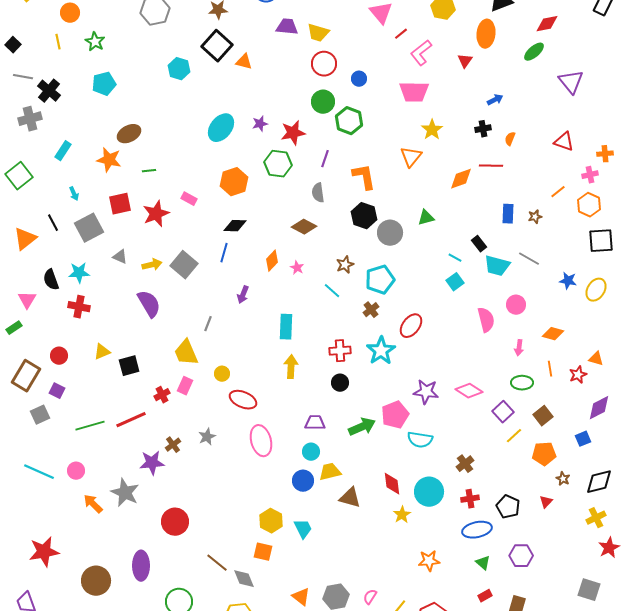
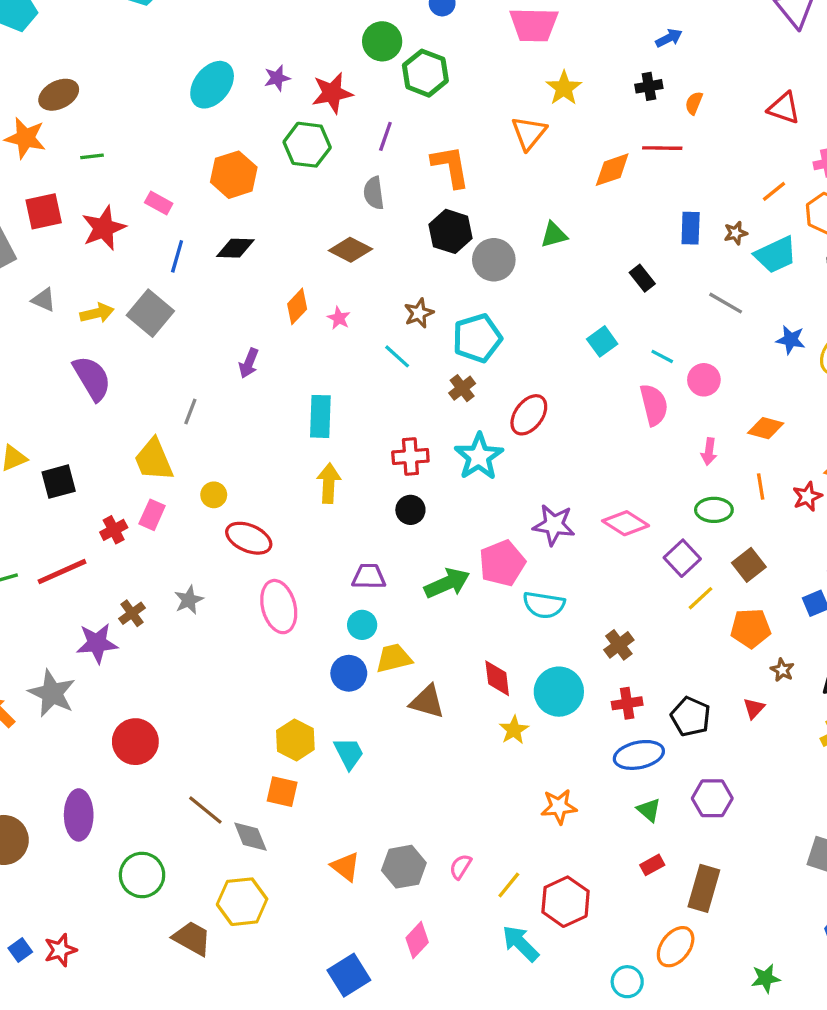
blue line: (224, 253) -> (177, 256), moved
cyan line: (455, 258) -> (662, 356), moved
cyan trapezoid: (497, 266) -> (776, 255), moved, turned -40

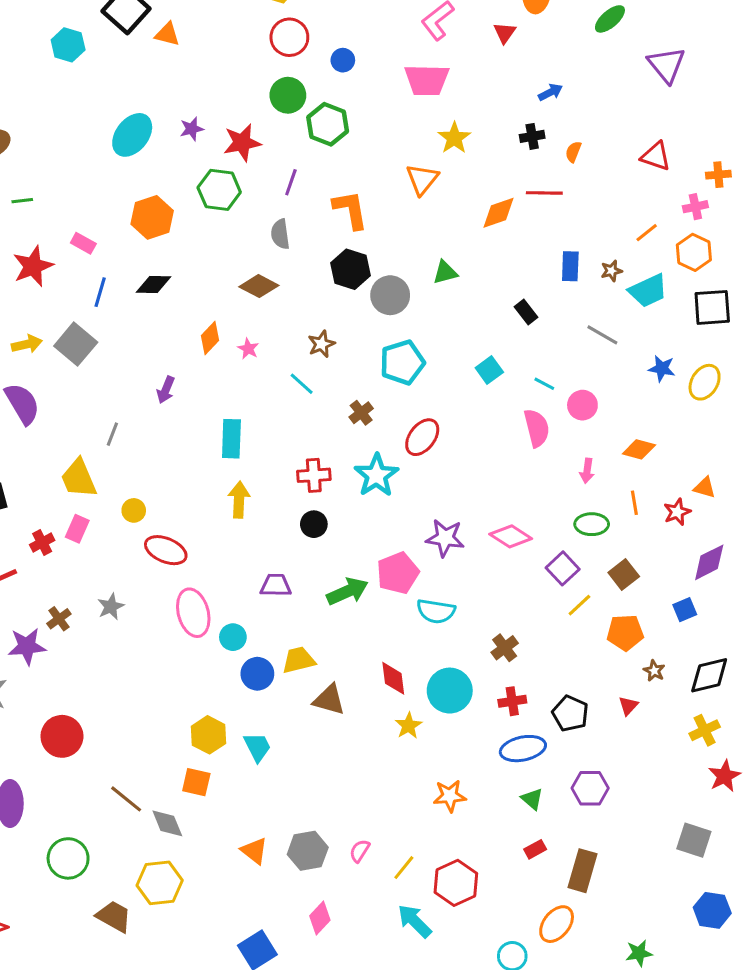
cyan pentagon: (477, 338) -> (402, 362), moved
cyan circle: (362, 625) -> (233, 637), moved

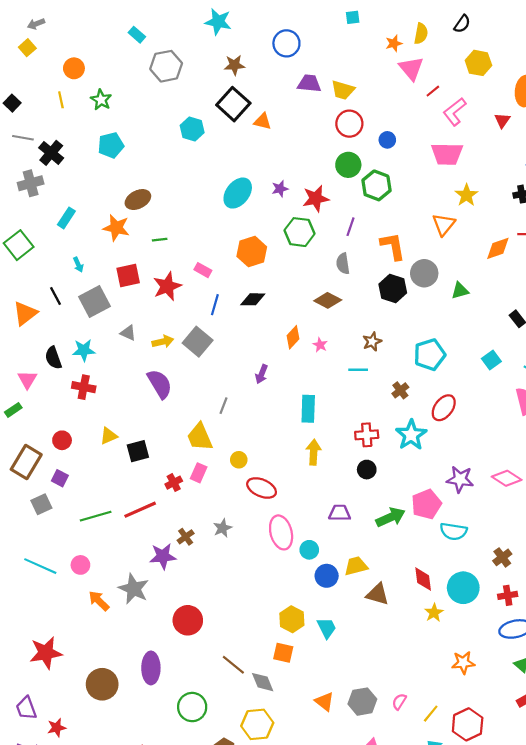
gray circle: (390, 295) -> (424, 273), moved
cyan line: (302, 384) -> (358, 370), turned -42

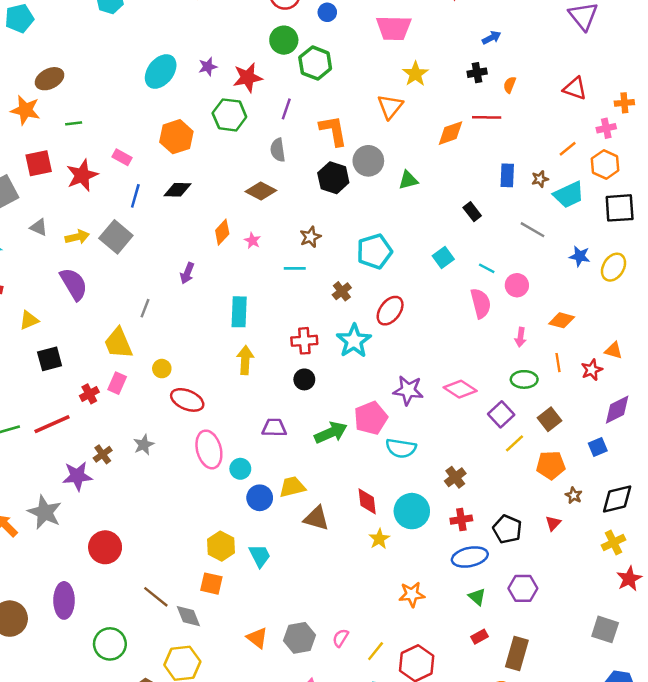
yellow triangle: (109, 436) -> (29, 320), moved

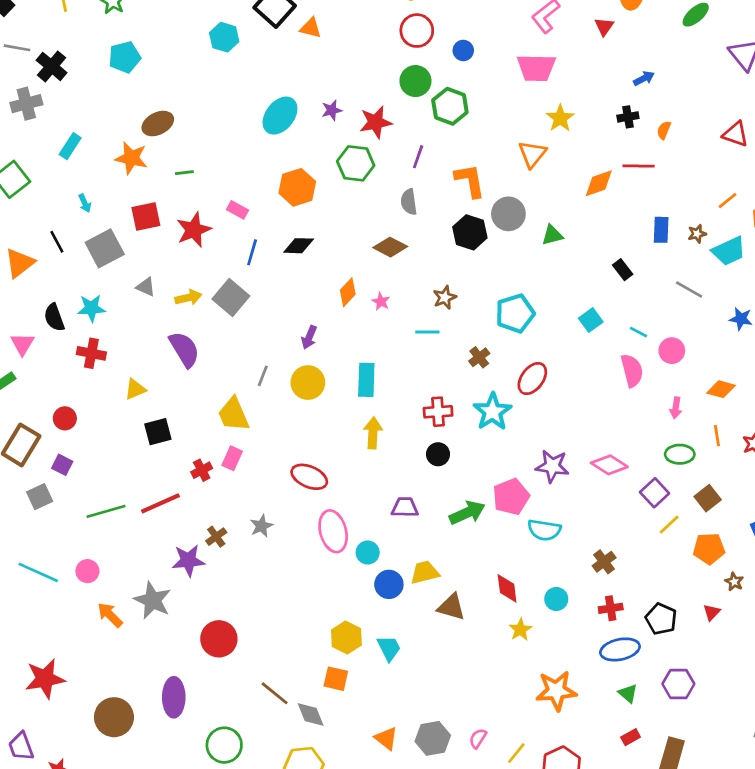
yellow circle: (162, 369) -> (308, 383), moved, size x1.6
cyan circle: (412, 511) -> (556, 599), size x0.6
orange star: (412, 594) -> (556, 691), size x1.4

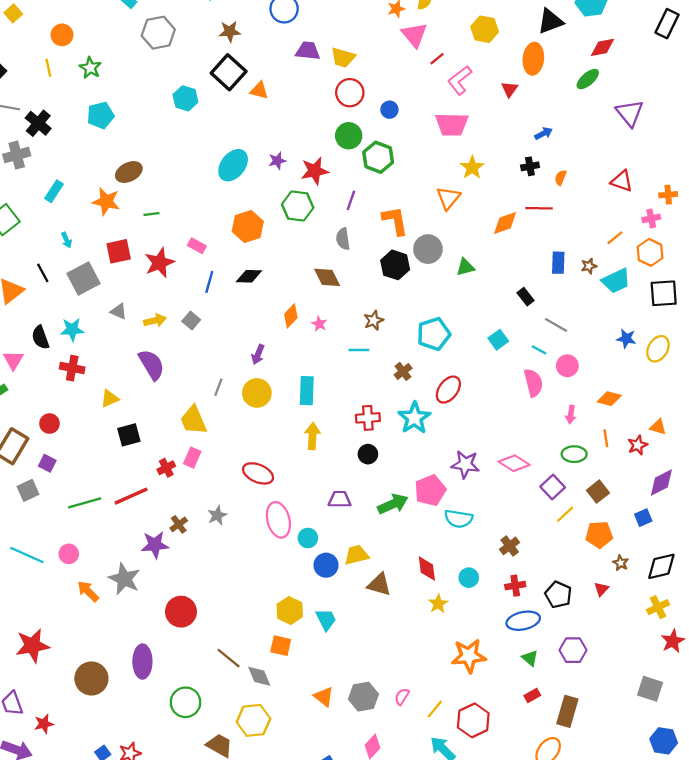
brown diamond: (390, 247) -> (327, 277), turned 36
gray line: (689, 290) -> (556, 325), moved
gray square: (231, 298) -> (191, 320), size x0.6

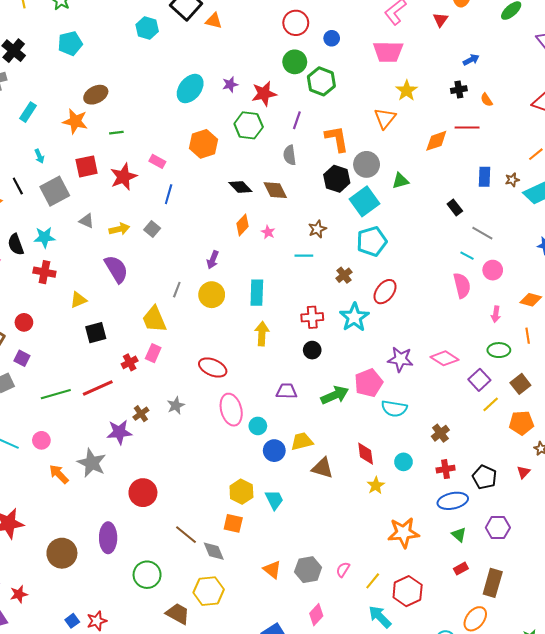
orange semicircle: (561, 178) -> (487, 100), turned -56
black diamond: (249, 276) -> (240, 187), moved, turned 45
cyan square: (498, 340) -> (364, 201), moved, size x1.6

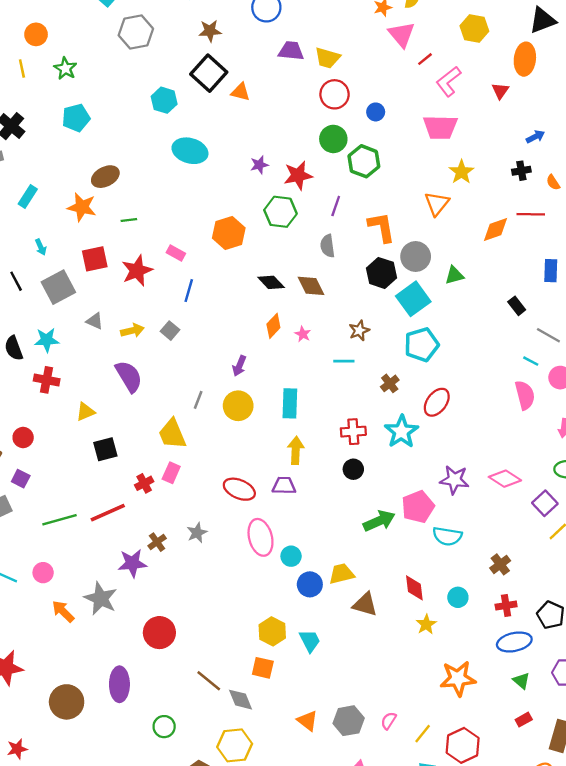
cyan ellipse: (190, 89) -> (190, 151), moved, turned 68
purple trapezoid: (287, 391) -> (284, 486), moved
green circle: (147, 575) -> (164, 727), size x0.7

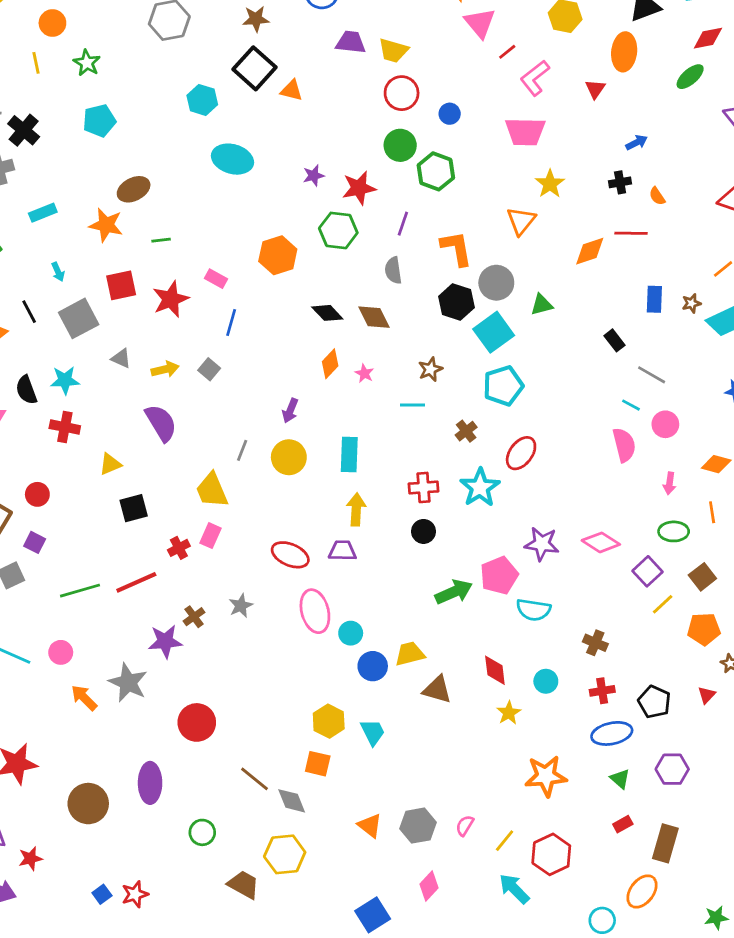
cyan rectangle: (28, 197) -> (43, 213), turned 35
brown cross: (500, 564) -> (595, 643), turned -30

